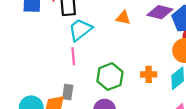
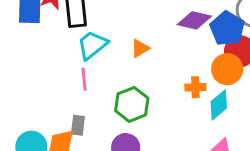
orange triangle: (123, 18) -> (140, 48), moved, turned -42
orange cross: (149, 74) -> (195, 87), moved

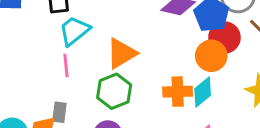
orange triangle: (140, 48) -> (121, 53), moved, size x1.6
orange cross: (195, 87) -> (178, 92), moved, size x1.4

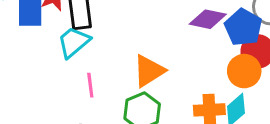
cyan trapezoid: (74, 31) -> (74, 42), moved

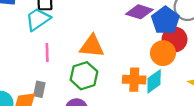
orange triangle: (149, 71) -> (92, 46), turned 32

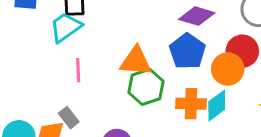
blue pentagon: (165, 20) -> (187, 51), moved
green hexagon: (84, 76) -> (146, 87), moved
gray rectangle: (39, 89) -> (69, 118), turned -49

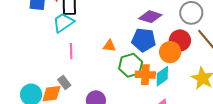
blue pentagon: (187, 51) -> (144, 40), turned -30
orange triangle: (136, 61) -> (109, 46), size x0.6
green hexagon: (146, 87) -> (131, 65), moved

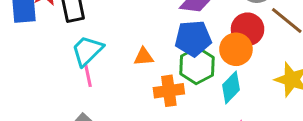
cyan trapezoid: (63, 23) -> (87, 51), moved
green hexagon: (131, 65) -> (197, 66), moved
orange cross: (145, 75) -> (169, 91), moved

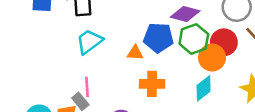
blue pentagon: (193, 38) -> (158, 38), moved
green hexagon: (197, 66) -> (194, 39), moved
pink line: (88, 75) -> (87, 87), moved

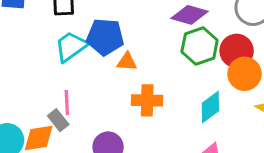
blue pentagon: (158, 38) -> (105, 37), moved
orange circle: (212, 58) -> (245, 74), moved

